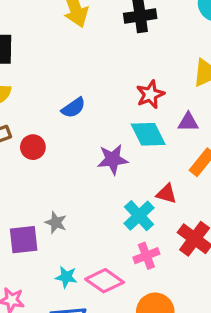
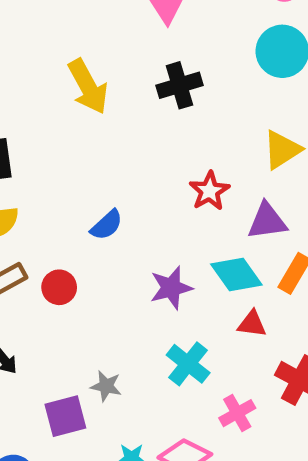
purple triangle: (188, 122) -> (267, 221), size x1.4
cyan diamond: (148, 134) -> (236, 275), moved
cyan cross: (139, 216) -> (188, 364), moved

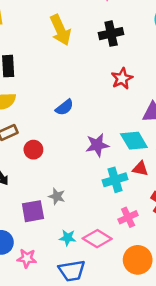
red star: (209, 191) -> (122, 79), moved
red circle: (59, 287) -> (33, 150), moved
cyan cross: (188, 364) -> (115, 180), moved, turned 30

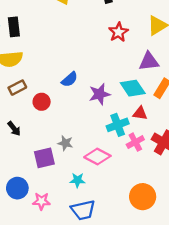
blue semicircle: (64, 107) -> (70, 79), moved
pink cross: (128, 217) -> (135, 142), moved
pink diamond: (97, 239) -> (97, 157), moved

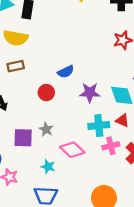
red circle: (42, 102) -> (46, 93), moved

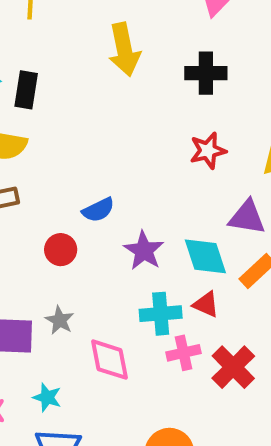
purple star: (90, 93) -> (144, 251), turned 30
pink diamond: (72, 150) -> (109, 360), turned 35
cyan star: (48, 167) -> (47, 397), moved

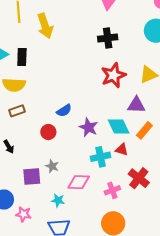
yellow arrow: (124, 50) -> (45, 26), moved
red star: (208, 151) -> (113, 75), size x1.4
pink cross: (183, 353) -> (112, 190), moved
pink diamond: (109, 360) -> (79, 182), turned -70
cyan star: (47, 397) -> (58, 200), moved

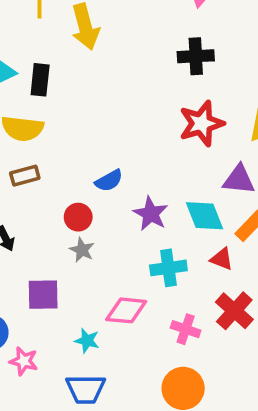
red triangle: (122, 150) -> (222, 259), moved
gray star: (52, 166) -> (82, 250), moved
pink cross: (112, 190) -> (186, 329), turned 35

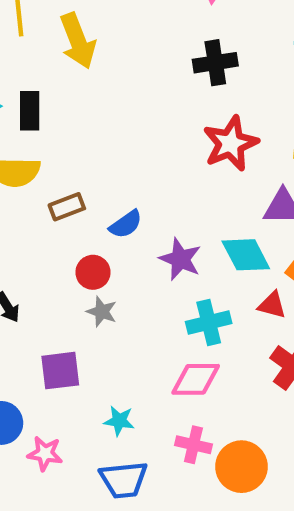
brown rectangle: (25, 176) -> (67, 207), moved
pink diamond: (126, 310) -> (196, 379), moved
pink cross: (186, 329) -> (193, 445), moved

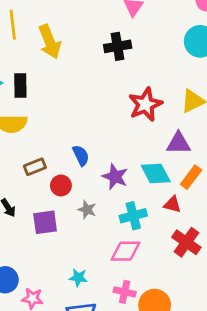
black cross: (215, 63) -> (118, 46), moved
brown rectangle: (67, 207) -> (35, 167), moved
blue semicircle: (126, 224) -> (81, 155), turned -80
gray star: (102, 312) -> (87, 210), moved
purple square: (60, 371) -> (45, 222), moved

